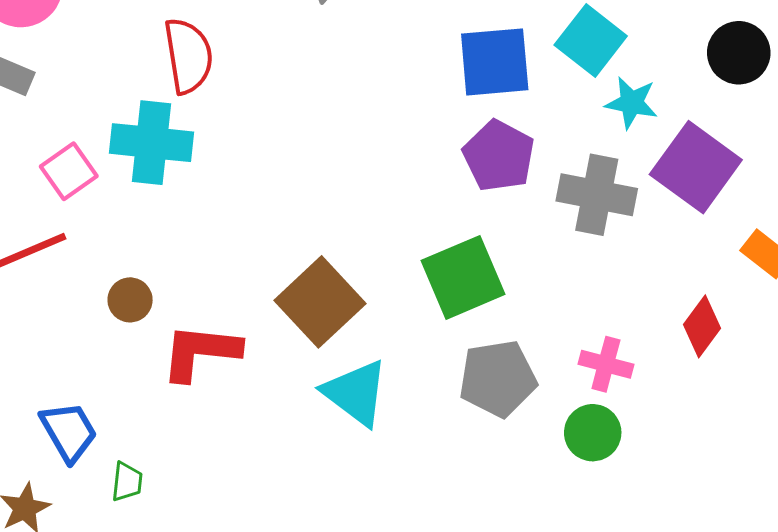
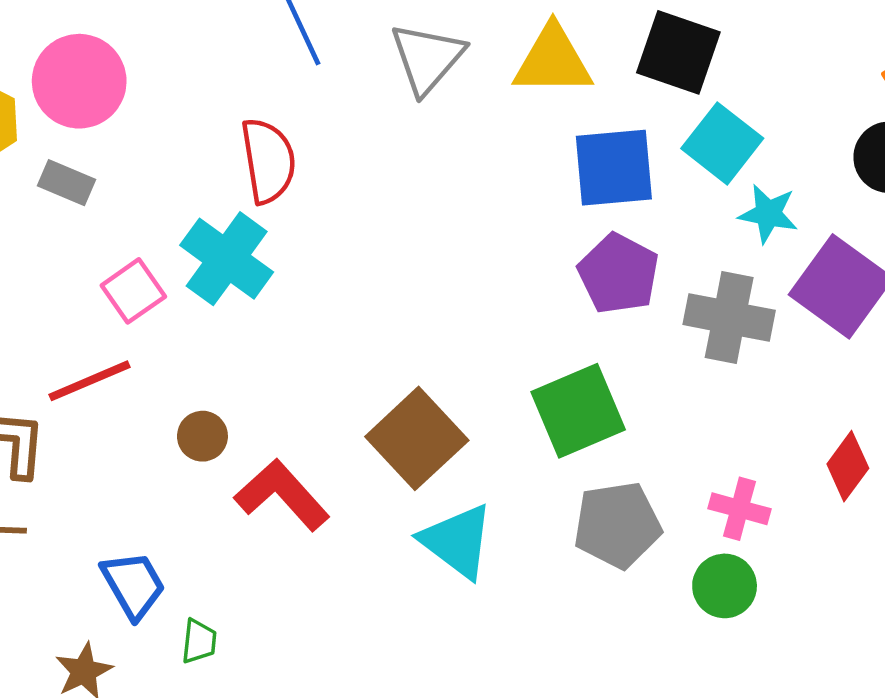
cyan cross: (151, 143) -> (227, 259), turned 30
red L-shape: (201, 352) -> (282, 495), turned 42

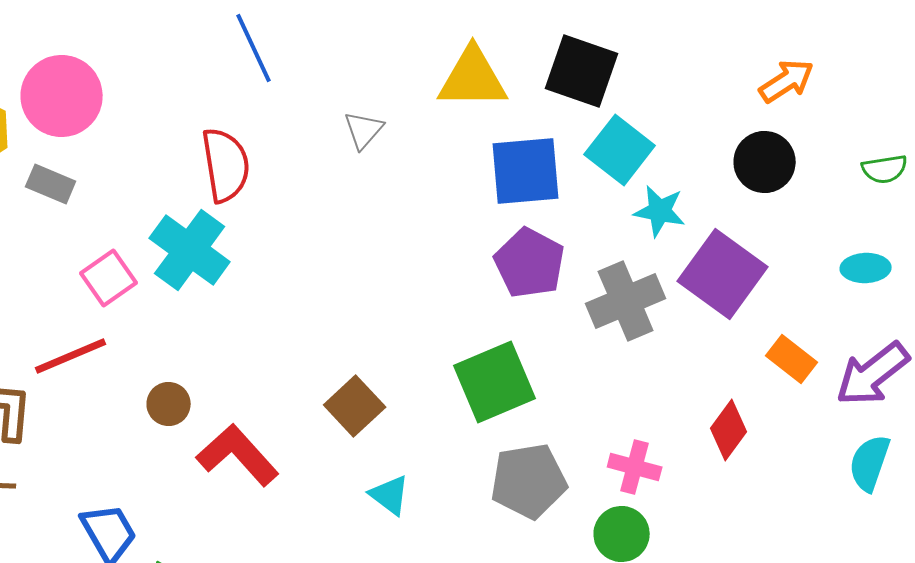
gray triangle: (427, 58) -> (364, 130), moved, size x0.6
gray cross: (729, 317) -> (626, 301), turned -34
brown square: (417, 438) -> (355, 406), size x0.7
cyan triangle: (457, 541) -> (390, 495), size x0.6

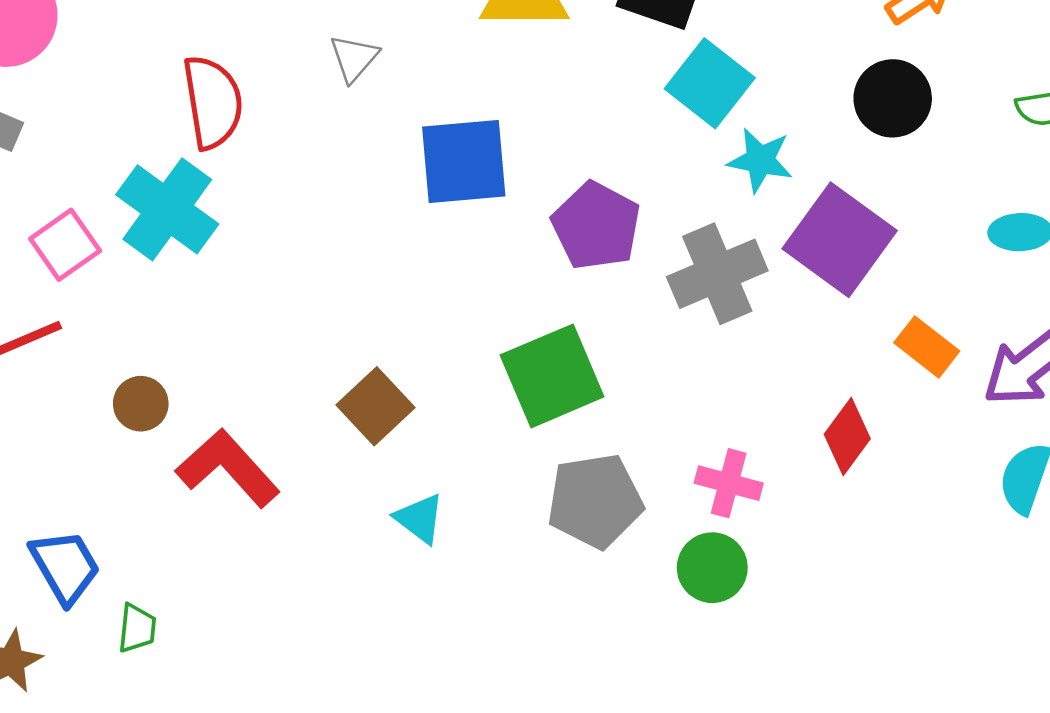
gray triangle: (364, 130) -> (354, 58), moved
blue square: (526, 171) -> (464, 161), moved

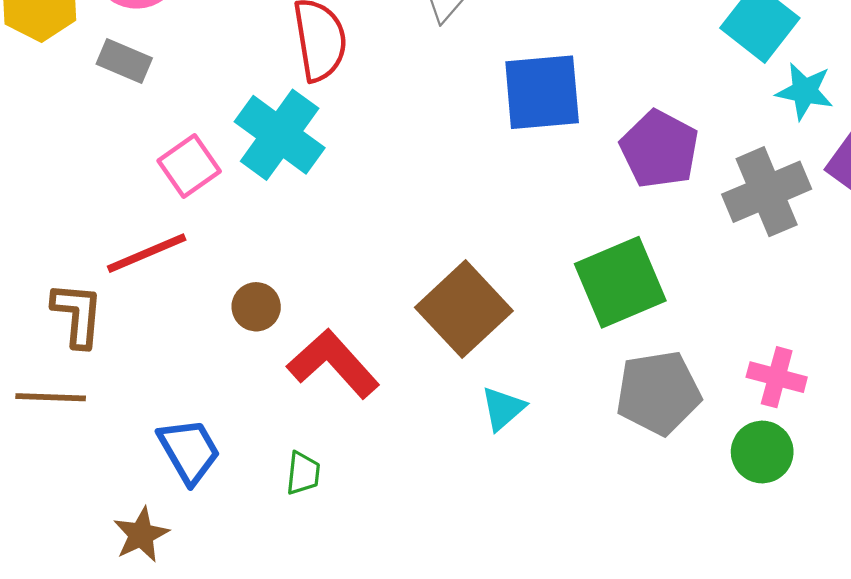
brown square: (375, 406) -> (464, 309), size x1.4
cyan triangle: (420, 519) -> (503, 408), turned 42
green trapezoid: (137, 628) -> (303, 473), moved

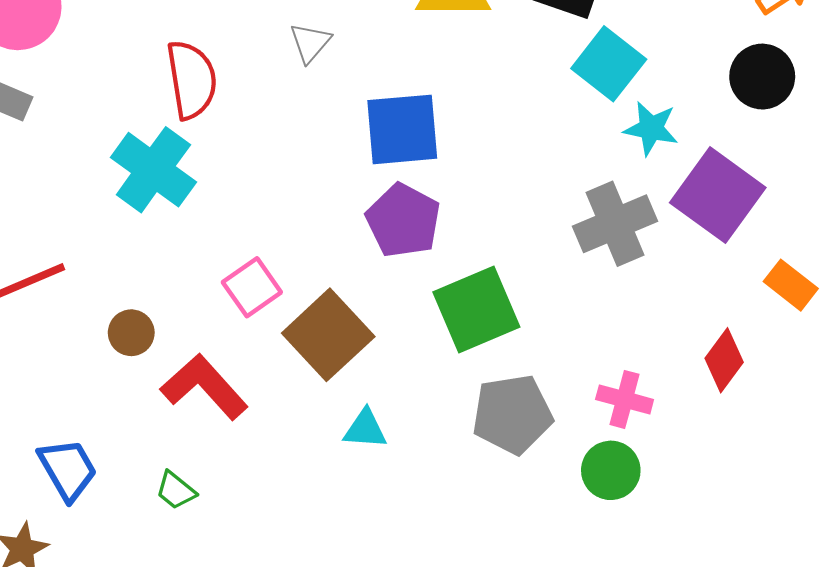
purple pentagon: (659, 149) -> (403, 221), moved
pink square: (189, 166) -> (252, 287), moved
cyan triangle: (503, 408) -> (365, 429), turned 45
green trapezoid: (303, 473) -> (176, 490), turned 123

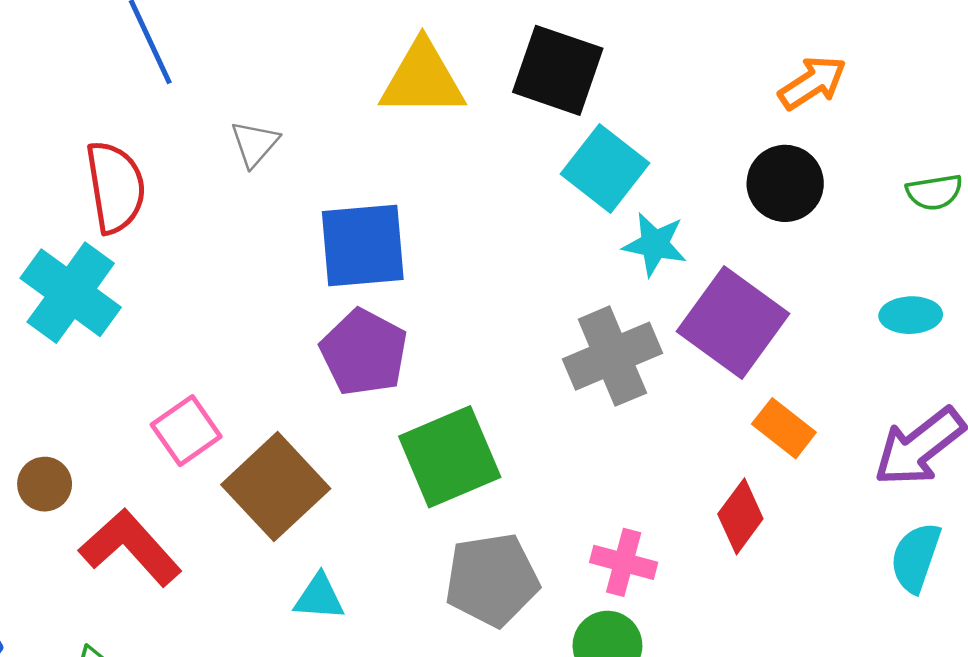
orange rectangle: (791, 285) -> (784, 428), moved

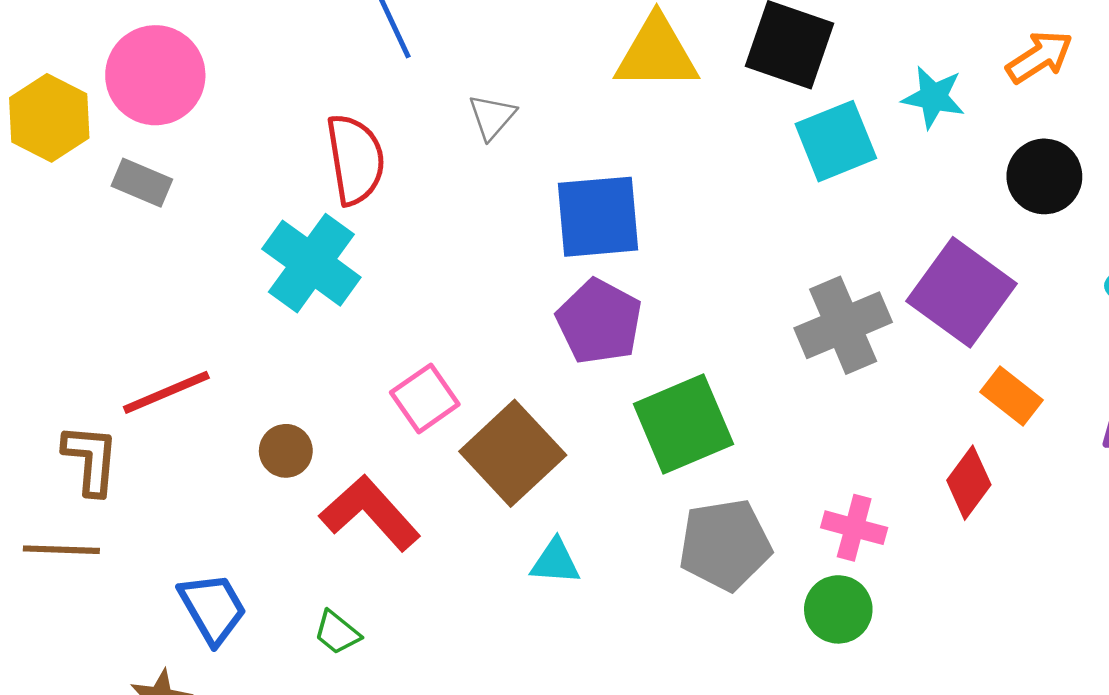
cyan square: (605, 168) -> (836, 141), turned 30
black circle: (785, 183) -> (1044, 176), moved
cyan star: (655, 244) -> (933, 97), moved

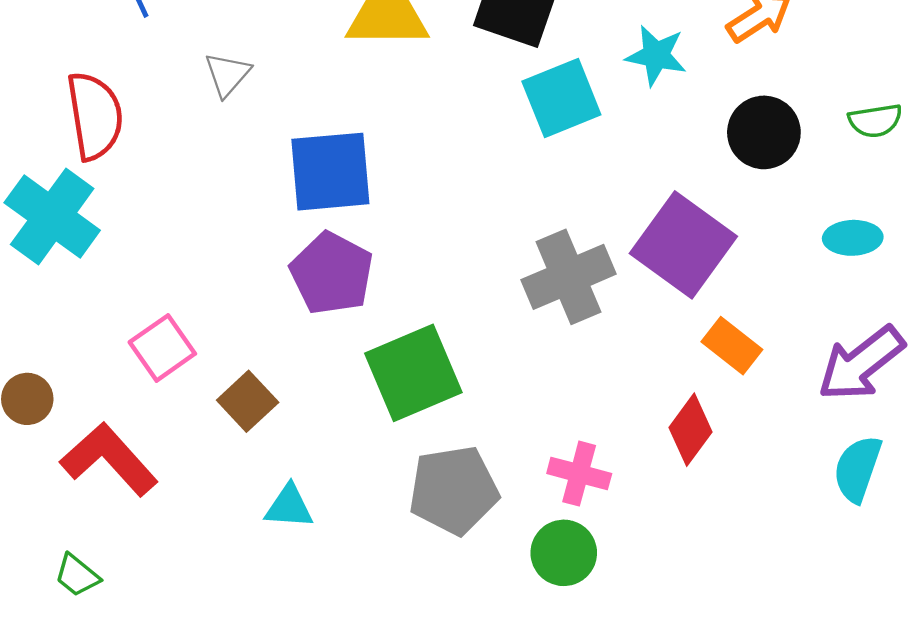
brown square: (513, 453) -> (248, 401), size x0.6

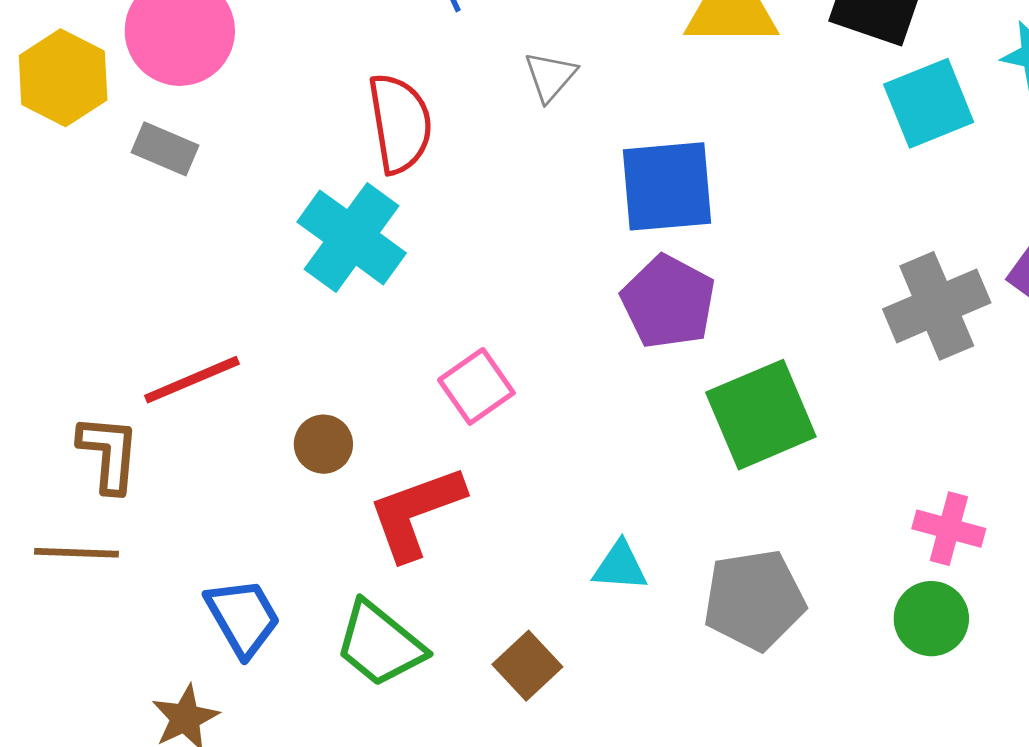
brown square: (248, 401) -> (527, 666), moved
red L-shape: (109, 459) -> (416, 513), turned -68
gray pentagon: (454, 490) -> (754, 600), moved
green trapezoid: (77, 575) -> (380, 644), size x1.8

